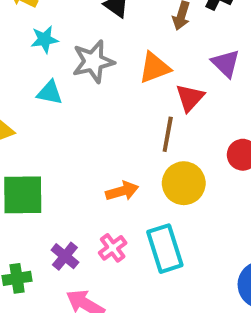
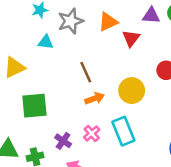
purple triangle: (226, 63) -> (151, 16), turned -36
brown line: (168, 134) -> (86, 72), moved, turned -30

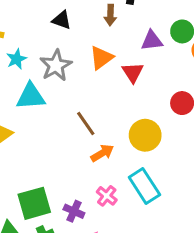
cyan triangle: (46, 42) -> (31, 96), size x1.5
green square: (34, 106) -> (34, 203), moved

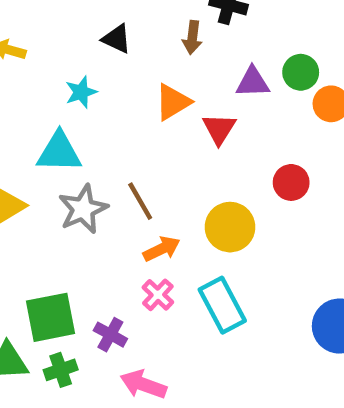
cyan star: (16, 59) -> (81, 92), moved
gray star: (56, 65) -> (83, 209), moved
pink cross: (107, 196) -> (158, 295), moved

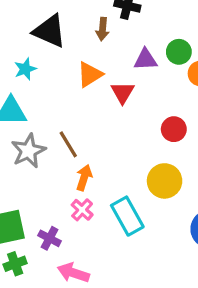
black triangle: (117, 39) -> (50, 31), size x1.6
yellow circle: (230, 227) -> (165, 181), moved
orange arrow: (162, 249) -> (84, 178), turned -45

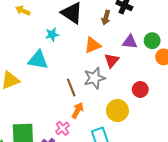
gray star: (28, 151) -> (95, 78), moved
yellow circle: (165, 181) -> (117, 111), moved
pink cross: (82, 210) -> (63, 128), moved

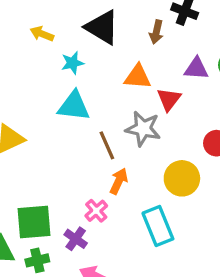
yellow arrow: (23, 11) -> (42, 34), moved
orange triangle: (93, 45) -> (138, 77), turned 30
cyan triangle: (38, 60) -> (74, 106), moved
gray star: (95, 78) -> (143, 129), turned 30

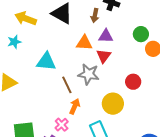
yellow arrow: (42, 34) -> (26, 18), size x1.5
cyan star: (73, 63) -> (14, 42), moved
purple triangle: (196, 69) -> (106, 36), moved

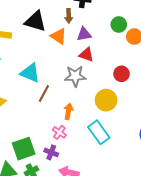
orange triangle: (84, 43) -> (59, 36), moved, turned 42
red triangle: (104, 56) -> (86, 55), turned -35
cyan triangle: (46, 62) -> (30, 73), turned 30
brown line: (67, 85) -> (44, 93), moved, turned 66

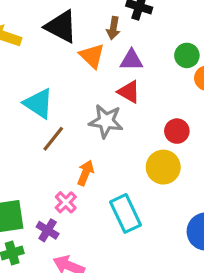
yellow circle: (106, 100) -> (163, 167), moved

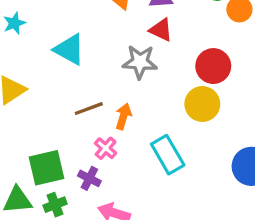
red circle: (177, 131) -> (213, 66), size x1.4
brown line: (53, 139) -> (89, 109), moved, turned 36

